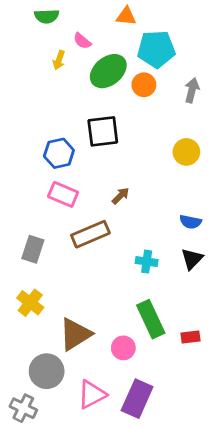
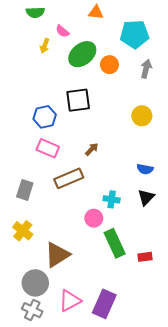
cyan pentagon: (156, 49) -> (135, 34), moved
pink circle: (123, 348) -> (94, 218), moved
gray cross: (23, 408) -> (32, 310), moved

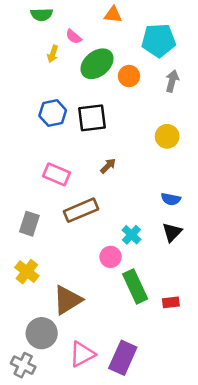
blue hexagon: (45, 117) -> (53, 113), moved
brown arrow: (92, 149) -> (108, 166), moved
cyan cross: (112, 199) -> (131, 235), turned 35
gray cross: (32, 310) -> (23, 365), moved

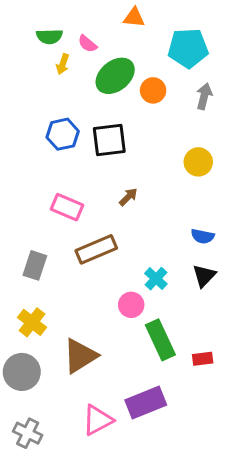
green semicircle: (42, 15) -> (49, 36), moved
gray circle: (42, 333) -> (22, 372), moved
purple rectangle: (123, 358) -> (146, 403), moved, turned 44

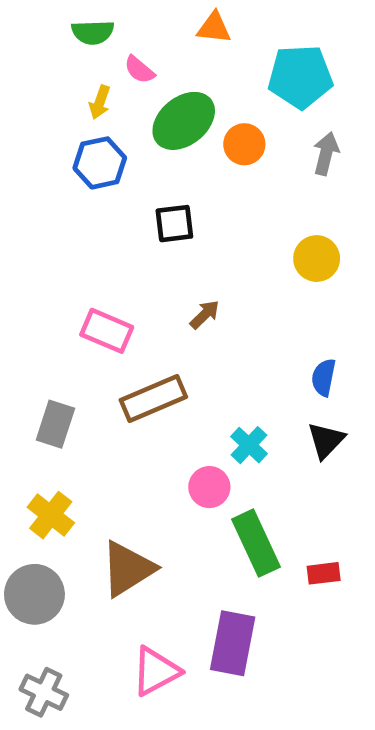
green semicircle: (49, 36) -> (93, 32), moved
blue hexagon: (63, 134) -> (100, 163), moved
black square: (109, 140) -> (174, 224), size x0.7
blue semicircle: (203, 236) -> (324, 377), turned 90
purple rectangle: (146, 403) -> (233, 643), turned -57

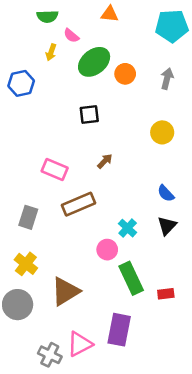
cyan pentagon: (300, 77) -> (172, 26), moved
blue hexagon: (100, 163) -> (21, 83), moved
blue semicircle: (324, 377) -> (166, 193), turned -54
gray cross: (44, 692) -> (50, 355), moved

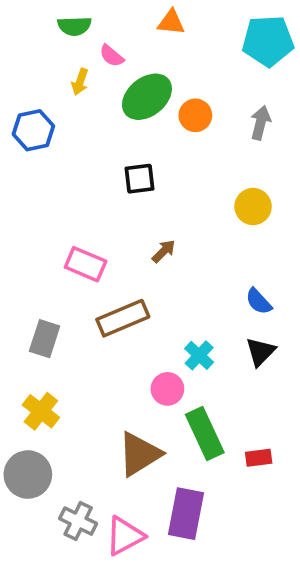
brown triangle: (65, 291) -> (140, 454), moved
gray cross: (50, 355) -> (78, 521), moved

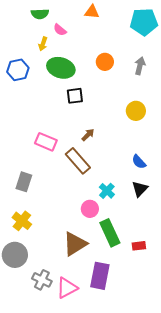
green ellipse: (147, 97) -> (61, 68), moved, turned 56
brown rectangle: (123, 318) -> (78, 161), moved, turned 72

